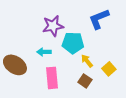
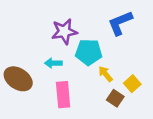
brown square: (85, 81) -> (115, 98), moved

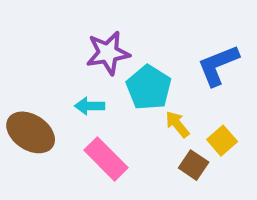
blue L-shape: (120, 23) -> (218, 65), moved
cyan pentagon: (89, 52) -> (149, 88), turned 30
pink rectangle: (63, 95) -> (106, 159), turned -40

